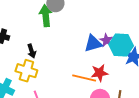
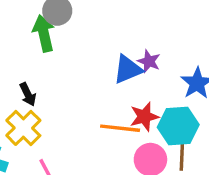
cyan hexagon: (121, 45) -> (178, 126), moved
yellow cross: (26, 71) -> (23, 128), turned 35

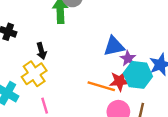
purple star: (149, 61) -> (128, 58), moved
cyan hexagon: (178, 126) -> (138, 75), moved

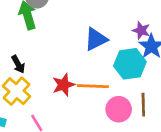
purple star: (128, 58) -> (141, 30), moved
red star: (119, 81) -> (63, 85), moved

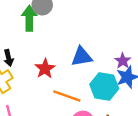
red star: (63, 85) -> (45, 69), moved, turned -30

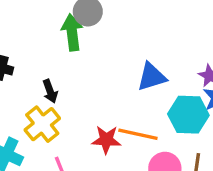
red star: (45, 69) -> (106, 140), moved, turned -30

